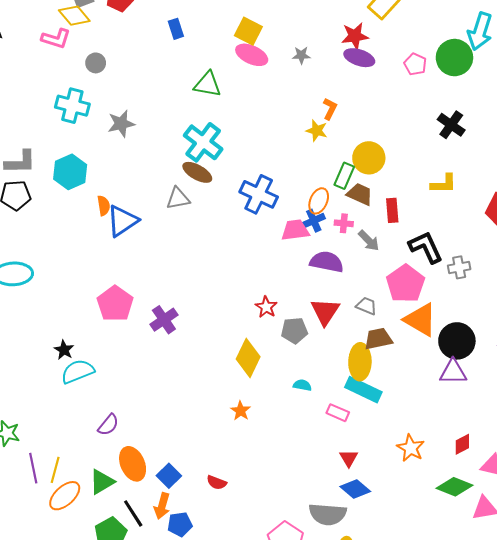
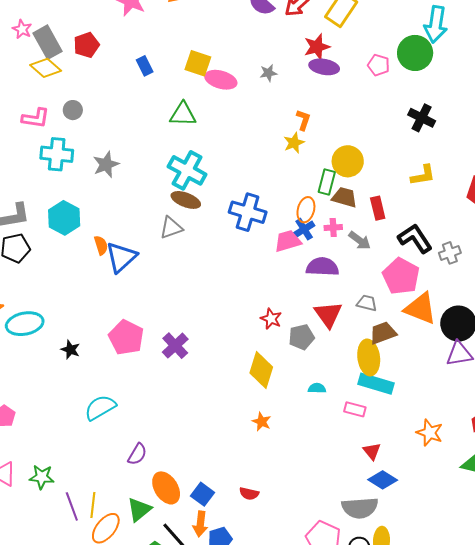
yellow square: (248, 31) -> (198, 63), moved
pink L-shape: (56, 39) -> (36, 118), moved
yellow star: (317, 131) -> (294, 143), turned -30
black star: (64, 350) -> (70, 350), moved

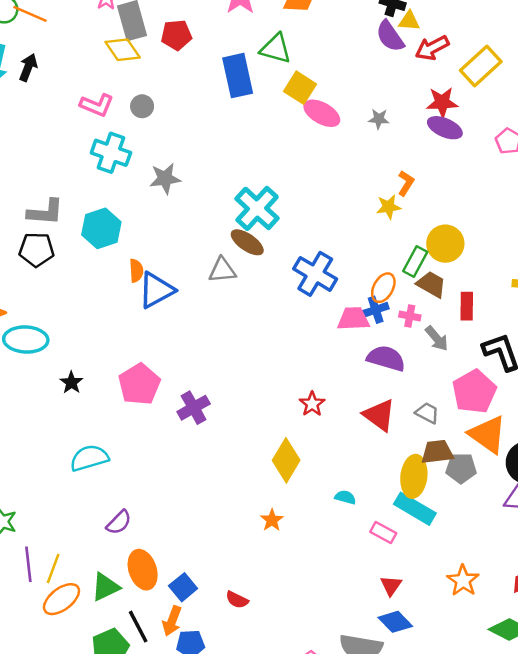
blue rectangle: (145, 66) -> (238, 76), size x1.8
green triangle: (183, 114) -> (276, 49), moved
red triangle: (328, 314) -> (379, 415), turned -32
gray pentagon: (301, 337) -> (461, 468), moved

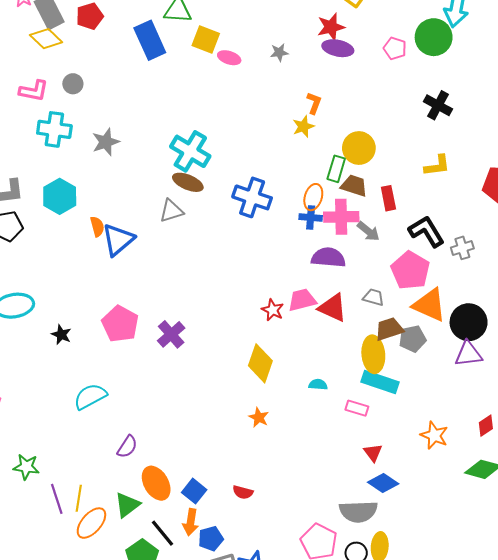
pink ellipse: (322, 113) -> (229, 58), size x0.7
blue cross: (376, 310) -> (311, 217), turned 35
pink cross: (410, 316) -> (341, 217), size x1.8
pink trapezoid: (353, 319) -> (302, 300), moved

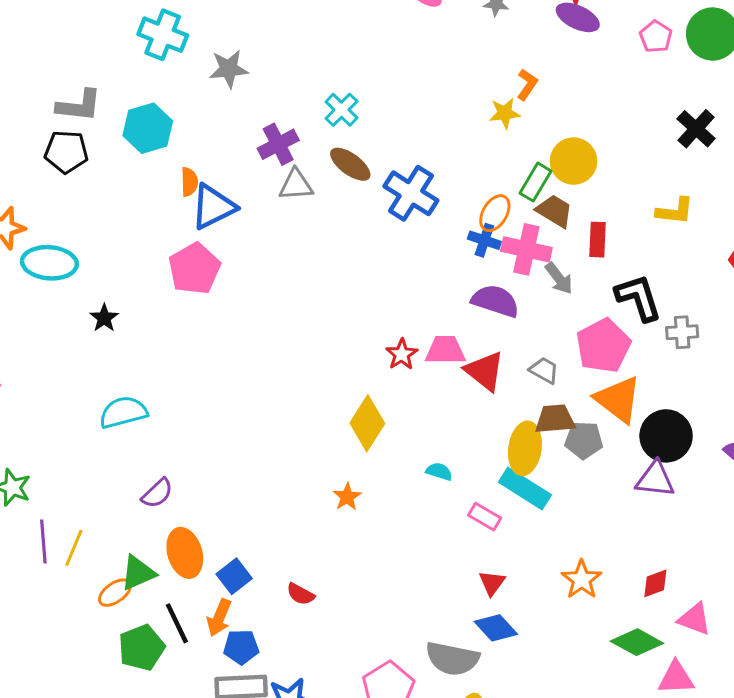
cyan cross: (190, 151) -> (342, 110), size x0.6
brown ellipse: (188, 182) -> (350, 164), moved
pink pentagon: (120, 324) -> (194, 269), moved
purple cross: (171, 334) -> (278, 144), moved
orange ellipse: (91, 523) -> (115, 593), moved, size x0.7

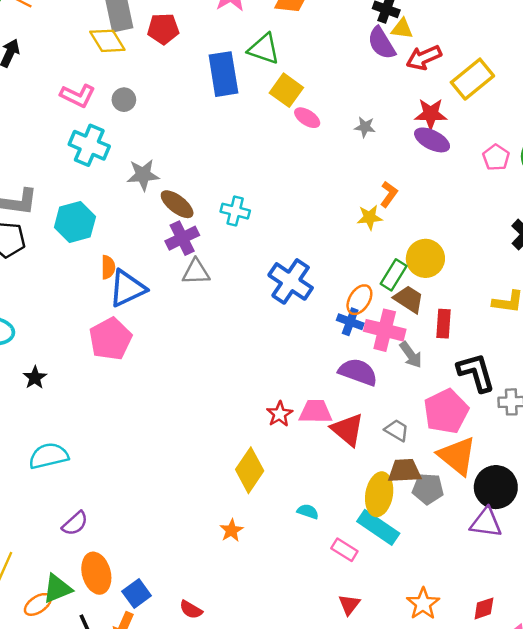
cyan cross: (342, 110) -> (235, 211), turned -32
brown ellipse: (350, 164) -> (177, 204), moved

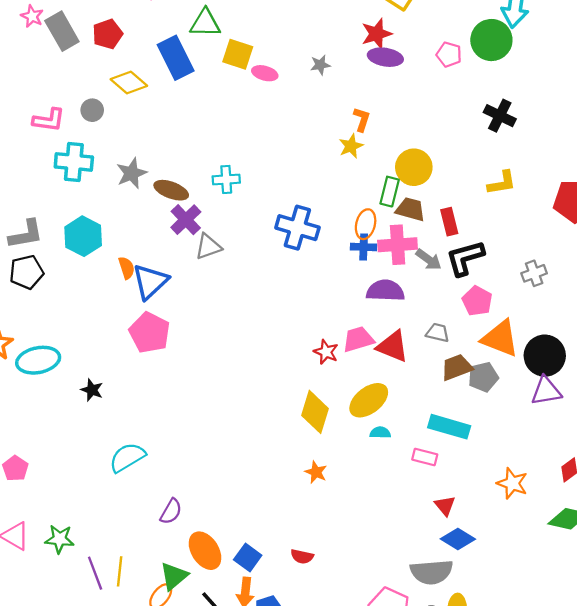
yellow diamond: (107, 41) -> (129, 82), moved
black L-shape: (476, 372) -> (465, 258), moved, turned -72
pink pentagon: (446, 411) -> (477, 301), size x0.7
yellow ellipse: (379, 494) -> (369, 400), moved, turned 60

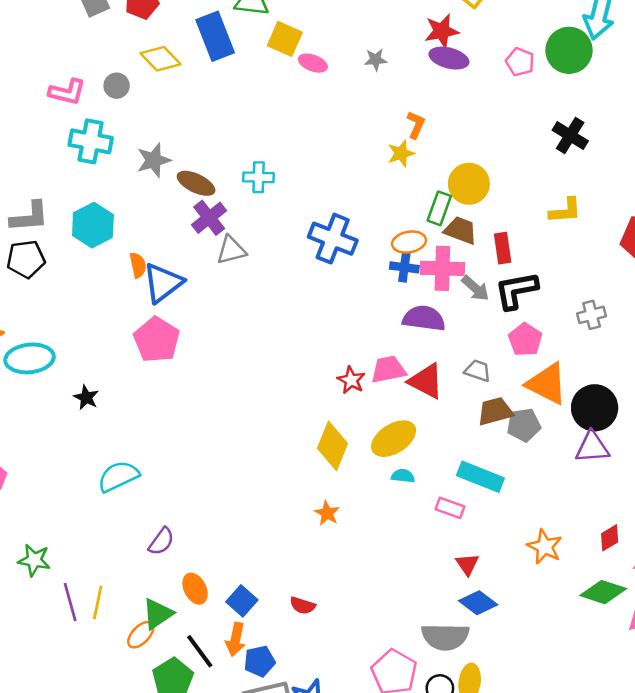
orange ellipse: (366, 224) -> (409, 242), turned 60
orange ellipse: (205, 551) -> (195, 589), size x0.7

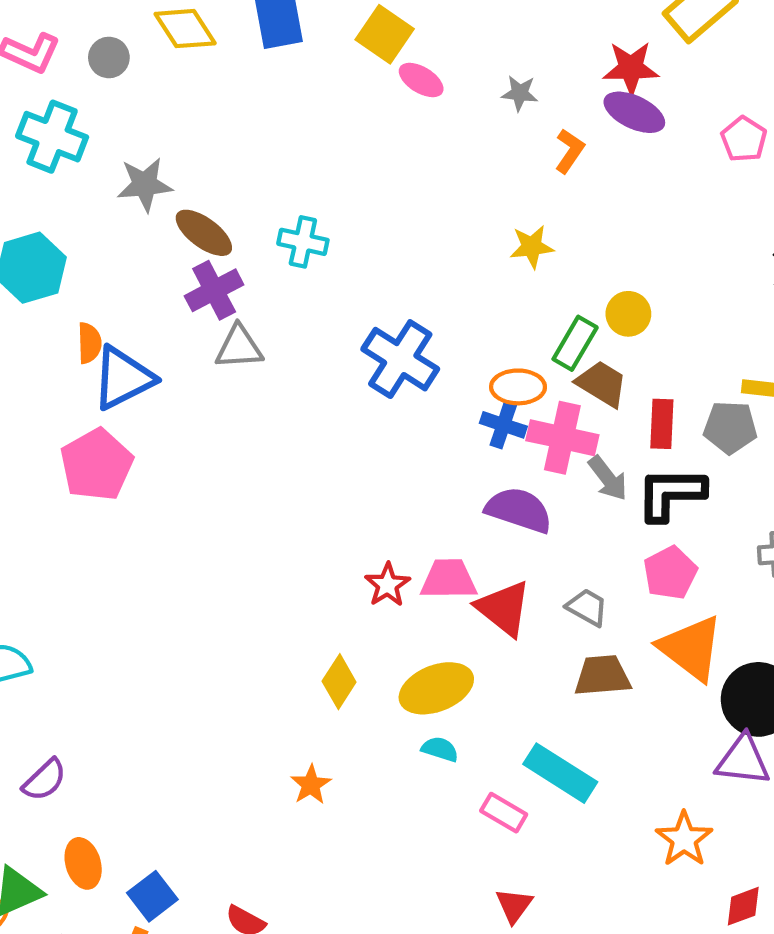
orange L-shape: (416, 125) -> (570, 151), moved
yellow circle: (469, 184) -> (628, 314), size x0.7
gray pentagon: (524, 425) -> (730, 427), moved
yellow diamond: (332, 446) -> (339, 682), size x0.7
orange star: (545, 547) -> (684, 839), moved

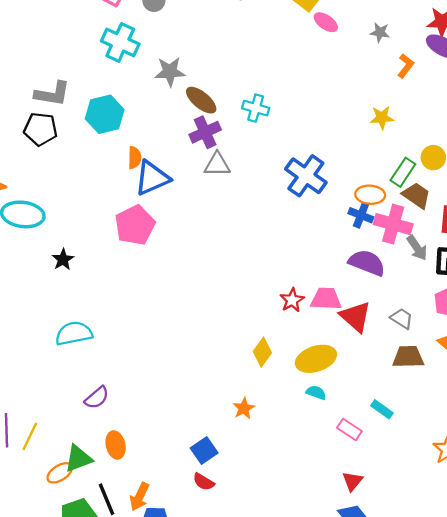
cyan rectangle: (560, 773) -> (382, 409), size x0.6
blue square: (152, 896) -> (204, 451), moved

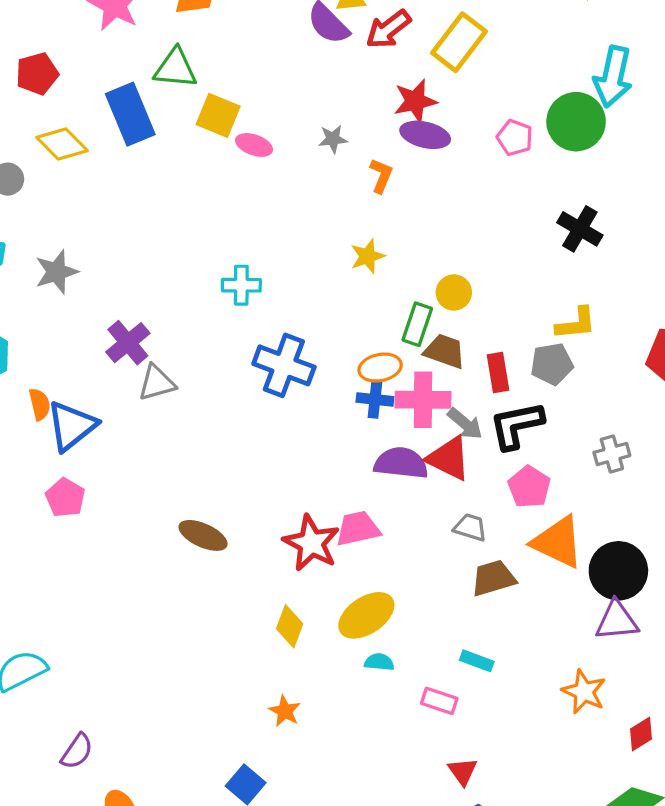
brown ellipse: (201, 100) -> (203, 535), moved
cyan cross: (256, 108) -> (241, 285), moved
pink pentagon: (135, 225) -> (65, 498), size x0.7
red star: (292, 300) -> (311, 543), size x1.6
red triangle: (356, 317) -> (449, 458), moved

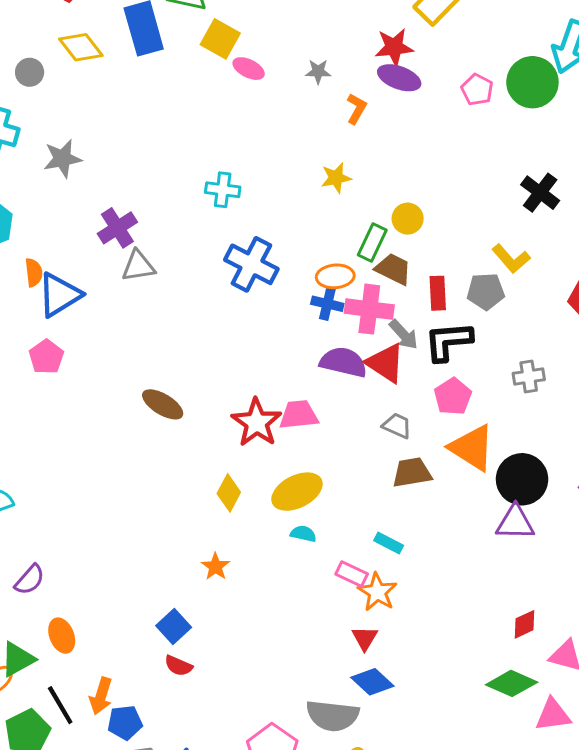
black cross: (580, 229) -> (540, 193), moved
yellow L-shape: (576, 324) -> (511, 259), turned 48
orange star: (584, 692) -> (377, 592), moved

